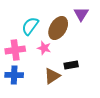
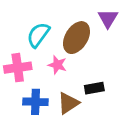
blue cross: (14, 75) -> (35, 102), moved

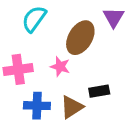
cyan semicircle: (38, 35) -> (34, 19), moved

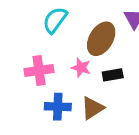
black rectangle: (99, 91) -> (113, 75), moved

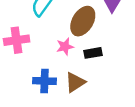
pink star: (81, 68) -> (65, 47), turned -30
pink cross: (39, 71) -> (17, 40), moved

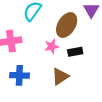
blue cross: (45, 81) -> (19, 75), moved

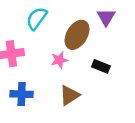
black rectangle: (75, 52) -> (101, 66), moved, turned 32

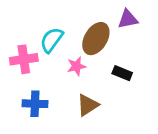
purple triangle: (106, 17) -> (128, 19), turned 48
cyan semicircle: (37, 18) -> (52, 40), moved

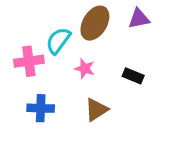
brown ellipse: (96, 39) -> (95, 23), moved
pink star: (76, 66) -> (85, 69), turned 30

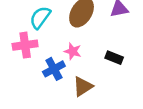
cyan semicircle: (58, 41) -> (40, 17), moved
blue cross: (41, 108) -> (54, 69), moved, turned -30

